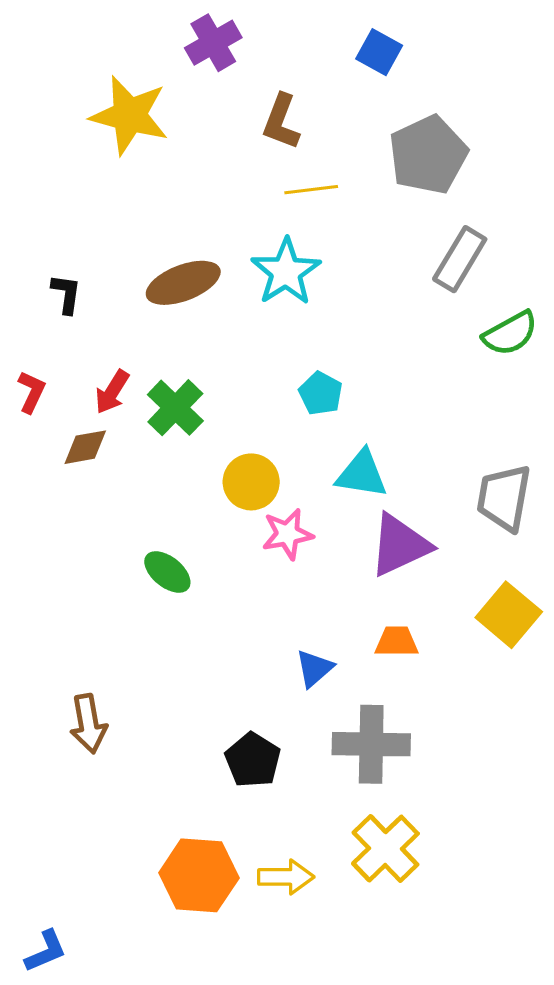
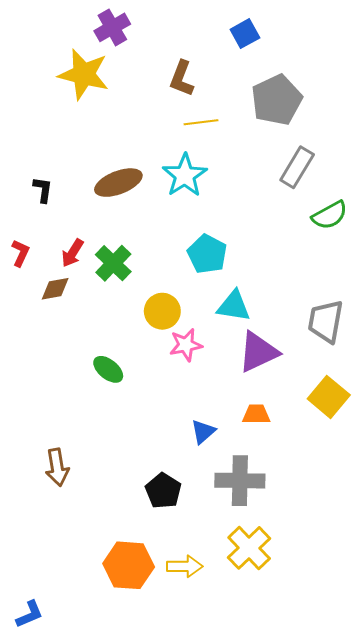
purple cross: (213, 43) -> (112, 27), moved
blue square: (379, 52) -> (245, 34), turned 32
cyan pentagon: (321, 393) -> (207, 254), size x1.4

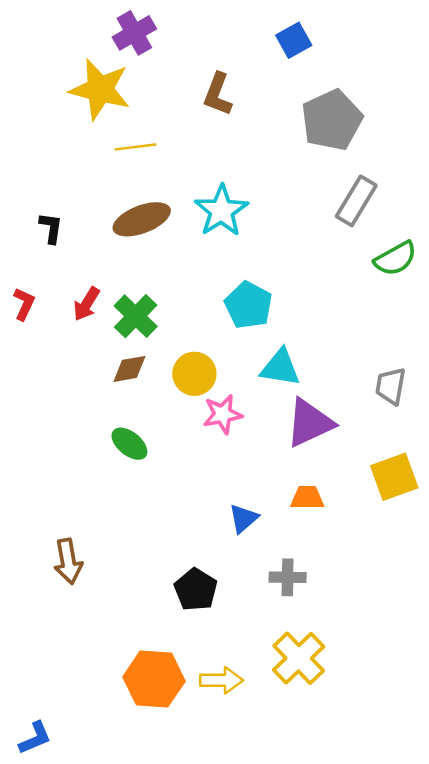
yellow line: (201, 122) -> (136, 147), moved
brown diamond: (55, 289) -> (129, 369), moved
gray trapezoid: (326, 321) -> (391, 386), size x0.7
yellow square: (329, 397) -> (394, 477), turned 30
gray cross: (240, 481) -> (288, 577), size x0.6

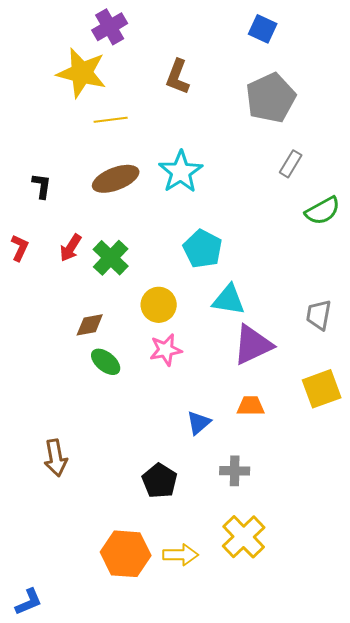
blue square: (294, 40) -> (263, 29), moved, turned -36
gray rectangle: (356, 201) -> (291, 164), size x0.7
brown diamond: (129, 369) -> (90, 325), moved
pink star: (223, 414) -> (166, 350), moved

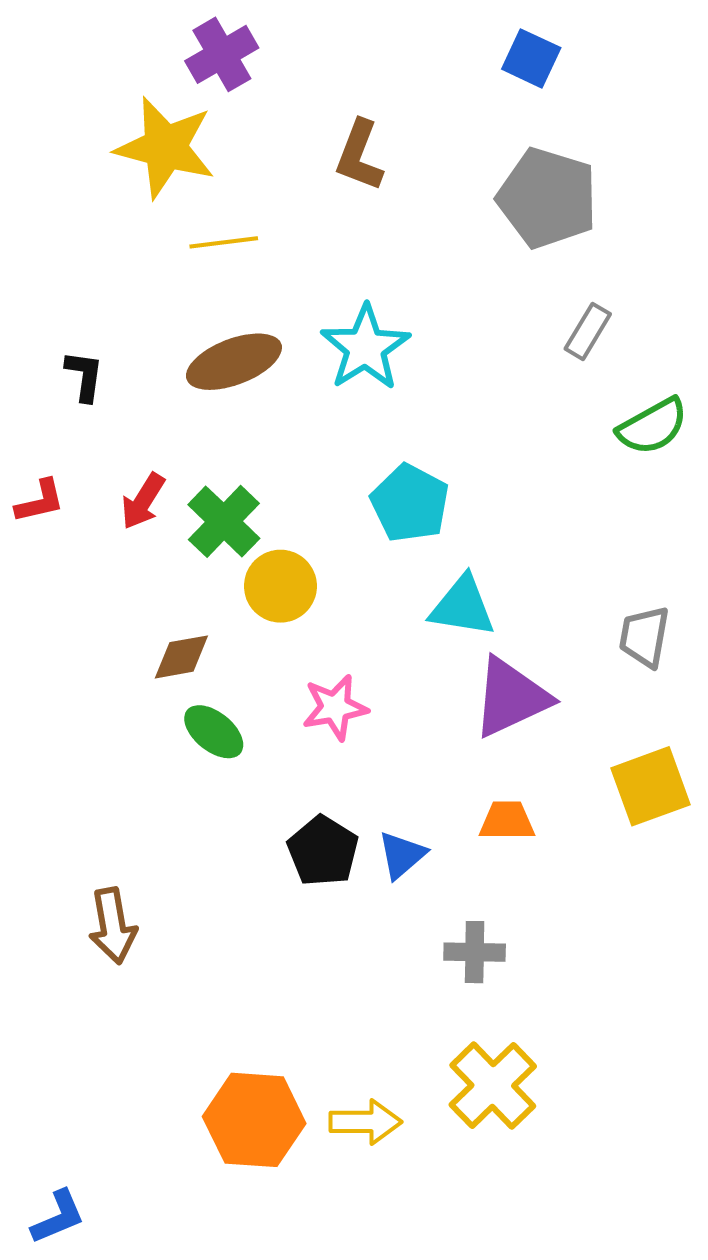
gray pentagon: (271, 98) -> (547, 198), turned -30
red L-shape: (20, 248) -> (40, 501), turned 52
yellow circle: (159, 305) -> (280, 586), moved
black pentagon: (160, 481) -> (323, 851), moved

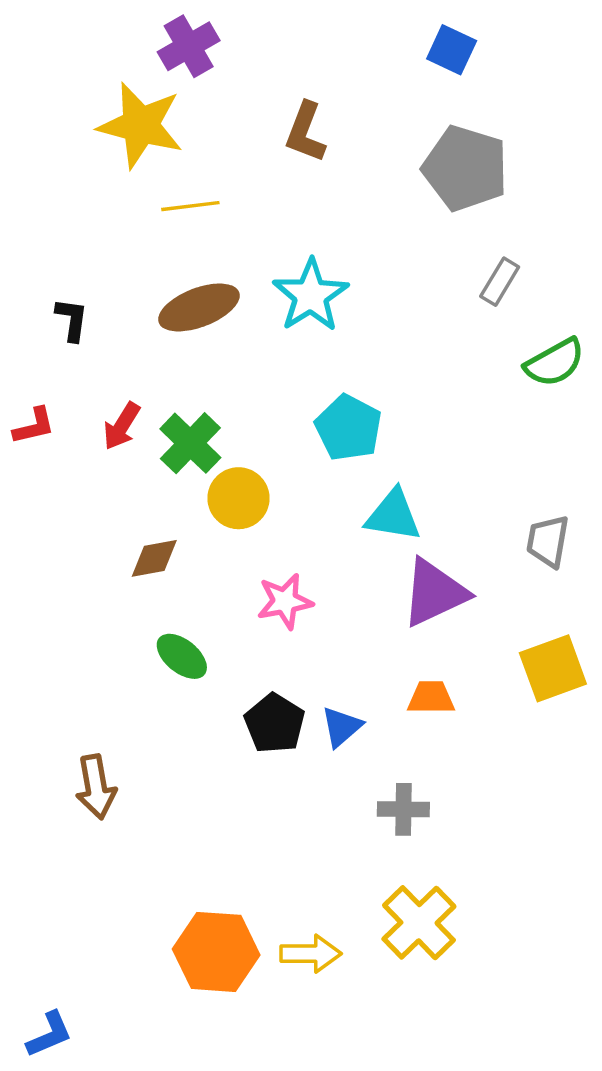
green ellipse: (214, 732) -> (182, 656), moved

